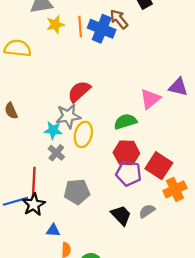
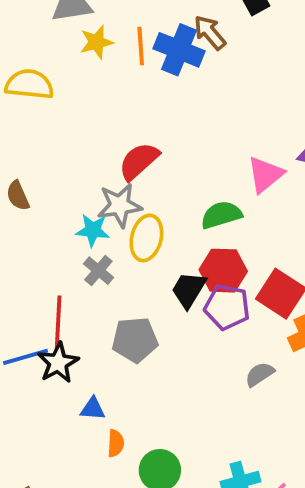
black trapezoid: (121, 215) -> (189, 290), moved, turned -105

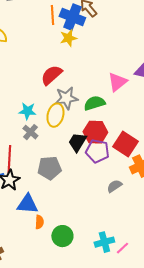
yellow star: (97, 42) -> (68, 38), moved
gray star: (120, 205) -> (66, 98), moved
blue triangle: (93, 409) -> (27, 204), size x1.6

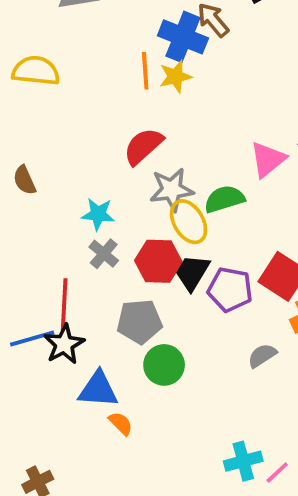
orange line: (52, 15) -> (145, 71), moved
yellow ellipse: (55, 115) -> (189, 222), moved, turned -45
red hexagon: (95, 132) -> (158, 261), moved
orange semicircle: (39, 222) -> (121, 423), turned -48
green circle: (62, 236) -> (164, 365), moved

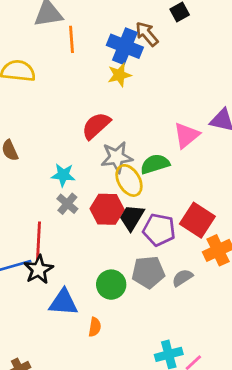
orange line: (145, 71) -> (71, 39), moved
gray pentagon: (140, 322) -> (148, 272), moved
orange semicircle: (121, 423) -> (95, 327), moved, turned 54

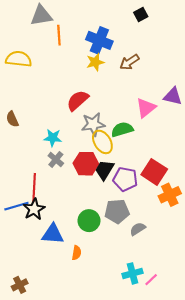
brown arrow: (147, 34) -> (129, 62), moved, turned -84
gray semicircle: (182, 278) -> (138, 229), moved

